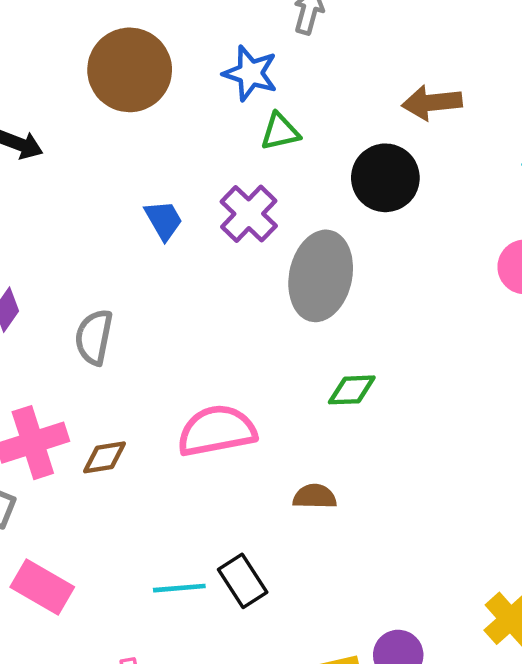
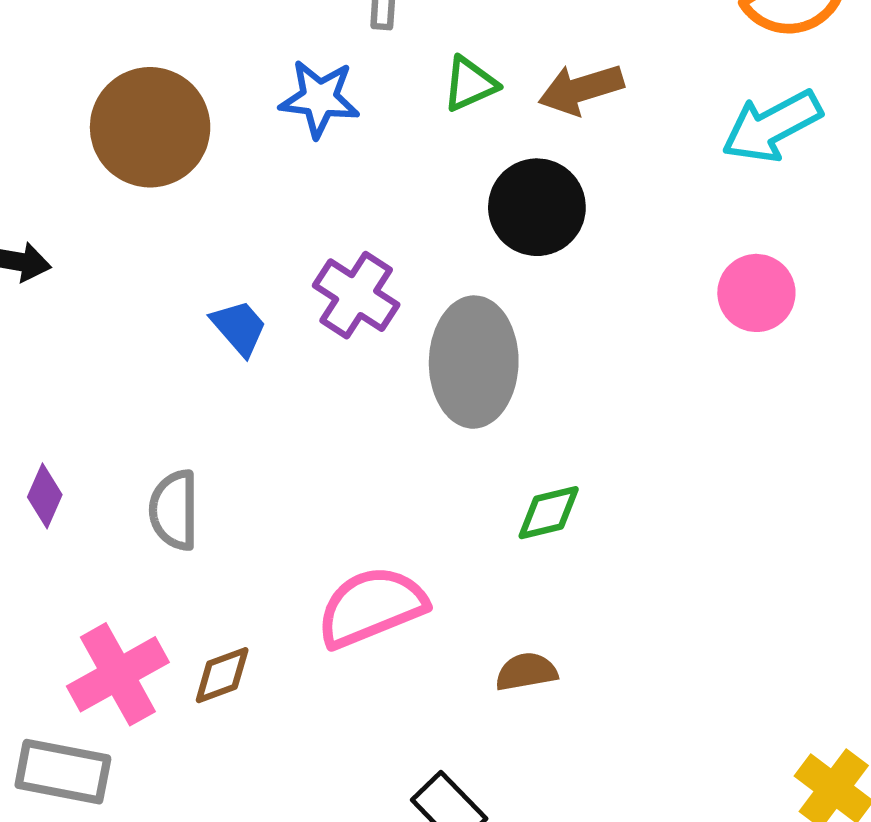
green triangle: (280, 132) -> (470, 84), moved

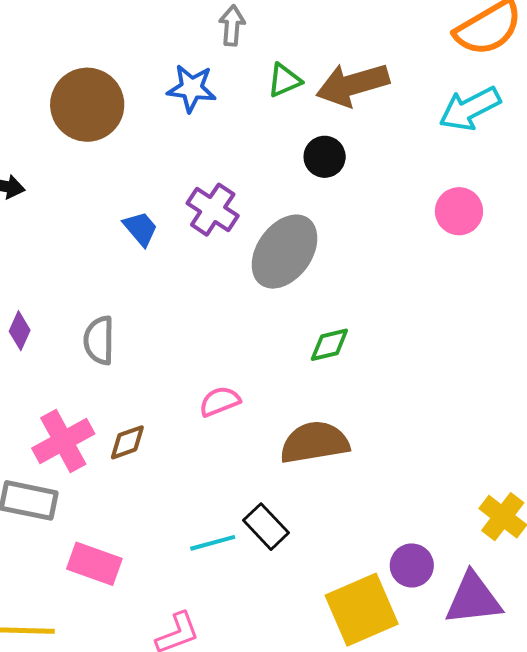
brown arrow: (581, 89) -> (353, 85), size x1.4
black circle: (537, 207) -> (325, 157), size x0.7
gray ellipse: (474, 362) -> (285, 252), turned 34
pink semicircle: (371, 607) -> (220, 401), size x0.6
brown semicircle: (526, 672) -> (315, 442), size x1.8

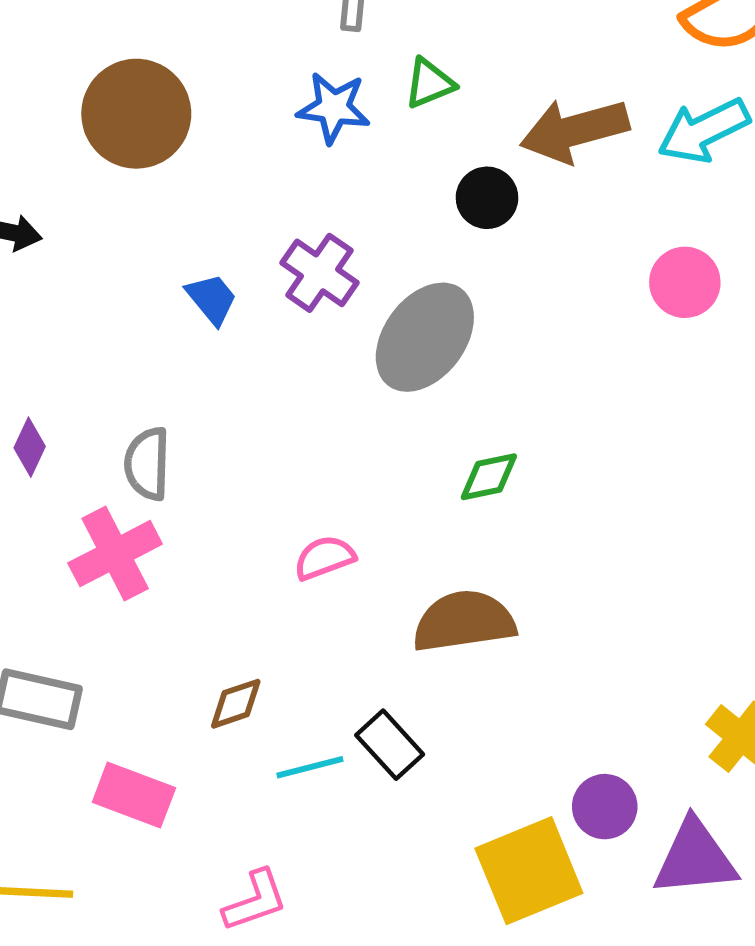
brown arrow: (353, 85) -> (575, 130), moved
blue star: (192, 88) -> (334, 108), moved
pink cross: (63, 441) -> (115, 554), moved
brown diamond: (127, 442) -> (236, 704), moved

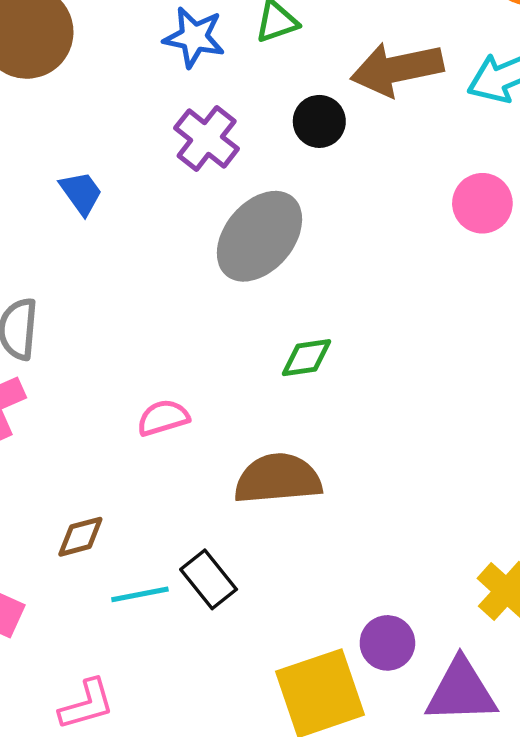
purple cross: (319, 273) -> (207, 138), moved

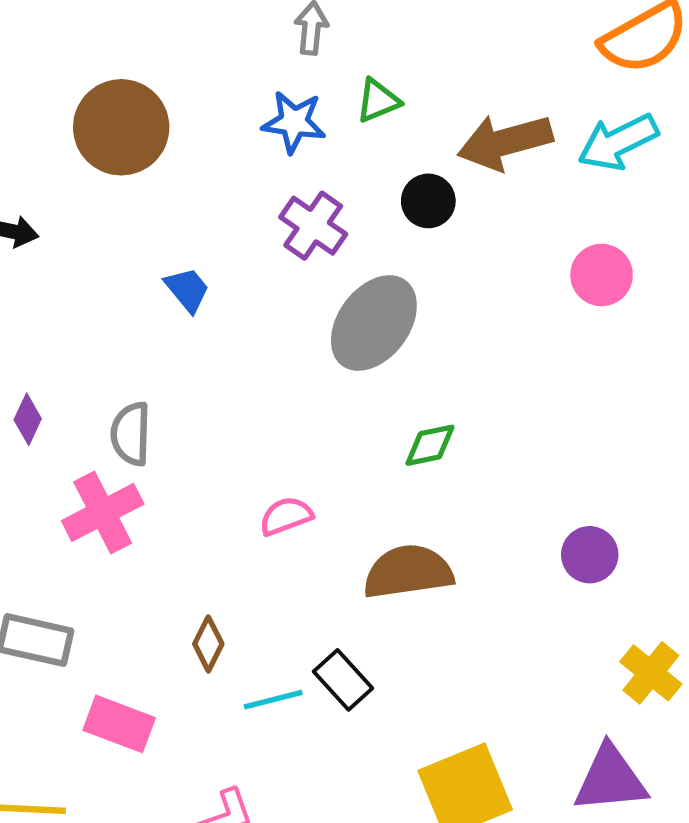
brown diamond: (80, 537) -> (208, 644), turned -45
purple circle: (387, 643) -> (590, 555), moved

